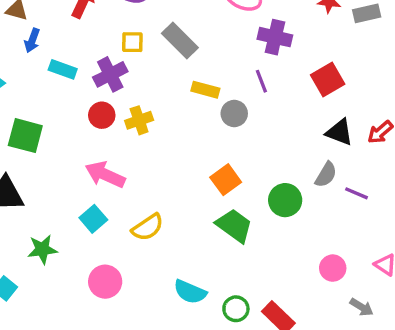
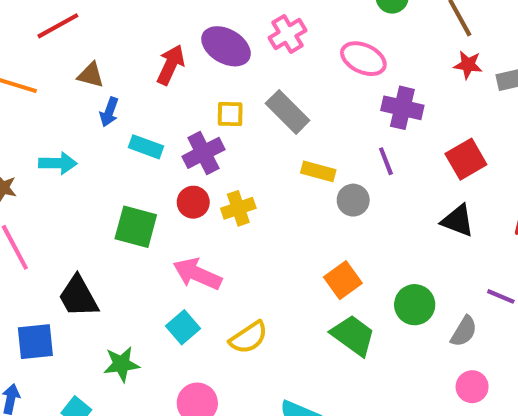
black triangle: (339, 132) -> (458, 221), moved
green square: (25, 136) -> (136, 227), moved
gray semicircle: (326, 175) -> (464, 331), moved

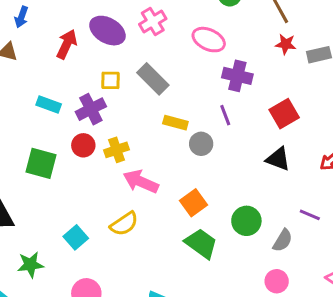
blue arrow: (109, 112) -> (21, 17), moved
pink arrow: (197, 274) -> (141, 182), moved
yellow semicircle: (249, 337) -> (124, 224), moved
pink circle: (472, 387) -> (277, 281), moved

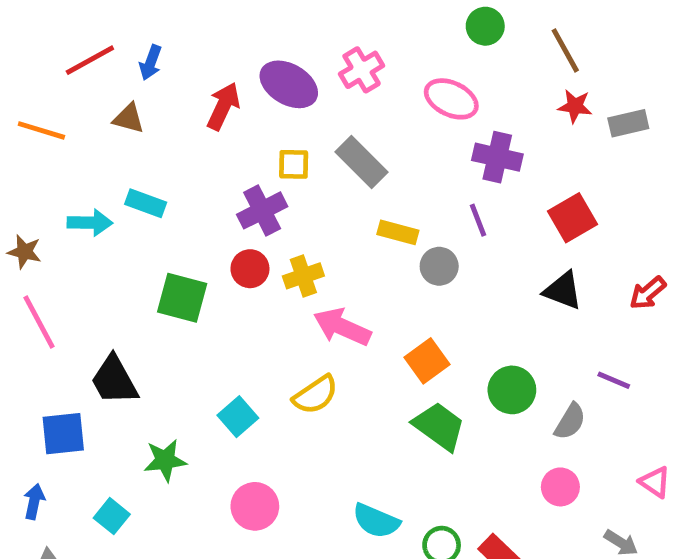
cyan rectangle: (49, 105) -> (146, 203), moved

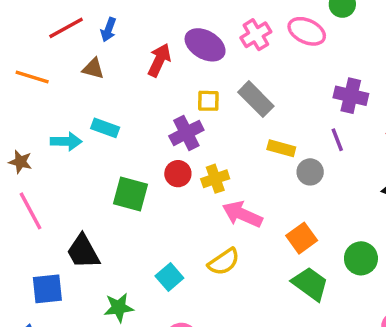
pink ellipse: (451, 99) -> (307, 31), moved

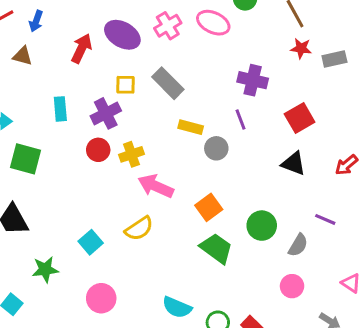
cyan rectangle: (105, 128) -> (60, 109), moved, turned 65
green square: (130, 194) -> (25, 159), moved

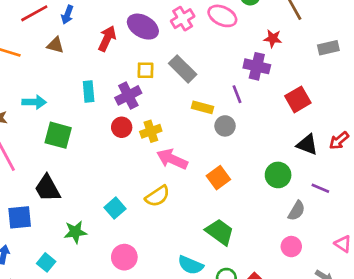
red star: (301, 48) -> (273, 38), moved
purple line: (241, 120) -> (237, 94), moved
black triangle: (294, 163) -> (307, 144), moved
green circle: (262, 226) -> (278, 175), moved
green trapezoid: (216, 248) -> (220, 232), moved

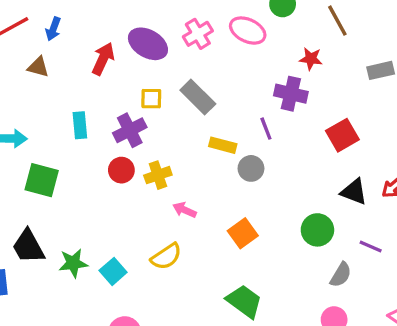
pink arrow: (172, 159) -> (185, 210), size x0.6
green star: (75, 232) -> (73, 263), moved

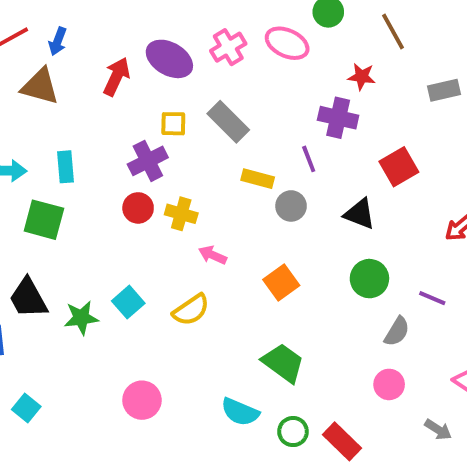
brown triangle: (38, 67) -> (40, 86), size x1.5
cyan rectangle: (80, 125) -> (65, 167), moved
yellow cross: (158, 175) -> (181, 214), turned 35
black triangle: (354, 192) -> (360, 214), moved
cyan square: (113, 271) -> (128, 302), moved

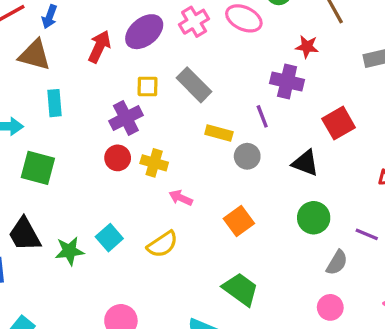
purple ellipse: (169, 59) -> (144, 32), turned -69
cyan rectangle: (65, 167) -> (54, 103), moved

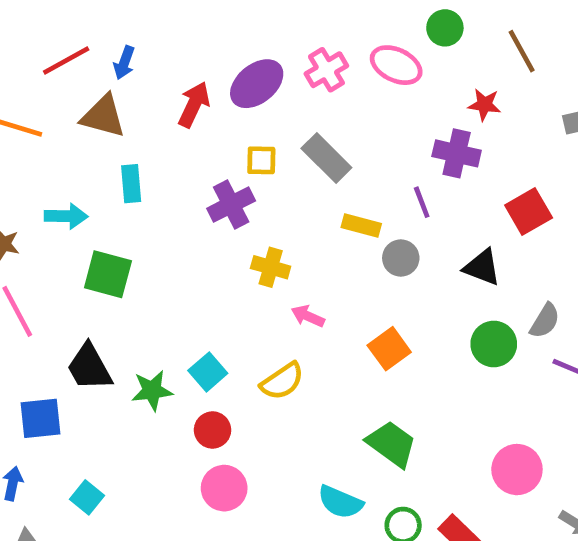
red circle: (118, 158) -> (213, 430), moved
gray semicircle: (337, 263) -> (545, 321), moved
pink circle: (330, 307) -> (517, 470), size x1.4

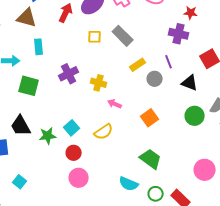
purple line: (422, 202) -> (169, 62), moved
purple cross: (231, 205) -> (69, 74), moved
yellow rectangle: (361, 225) -> (138, 65), turned -49

